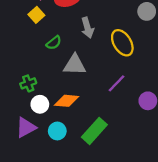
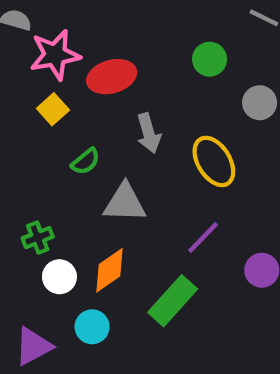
orange diamond: (67, 101) -> (109, 270), turned -40
purple triangle: (26, 128) -> (33, 346), moved
green rectangle: (94, 131) -> (173, 301), moved

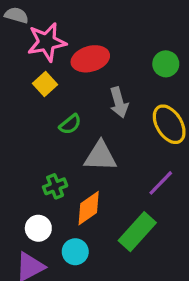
green circle: (210, 59) -> (166, 64), moved
green cross: (38, 238) -> (55, 186), moved
white circle: (59, 277) -> (38, 228), moved

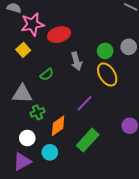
green circle: (166, 64) -> (105, 51), moved
yellow square: (45, 84) -> (23, 50), moved
gray triangle: (100, 156) -> (22, 94), moved
purple line: (161, 183) -> (85, 103), moved

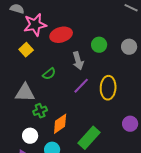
green circle: (105, 51) -> (99, 45), moved
yellow ellipse: (107, 74) -> (108, 88), moved, turned 35
purple line: (85, 103) -> (81, 86), moved

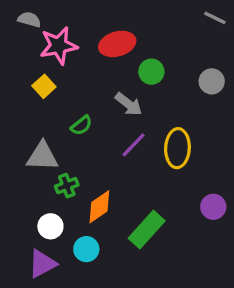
red ellipse: (61, 35) -> (117, 44), moved
green circle: (99, 45) -> (151, 72), moved
gray arrow: (78, 61) -> (129, 104), turned -36

